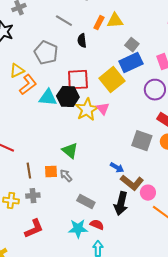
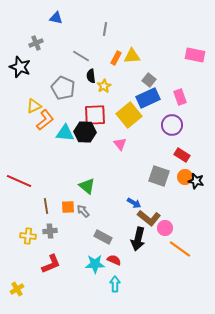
black semicircle: (82, 41) -> (91, 76), moved
yellow star: (87, 110) -> (104, 86), moved, size x0.6

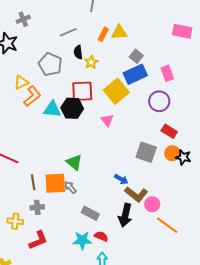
gray line: (81, 56) -> (68, 32), turned -54
orange square: (68, 207) -> (55, 183), size x1.6
yellow cross: (28, 236) -> (15, 221), moved

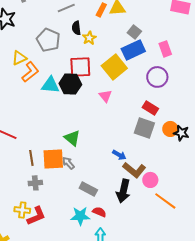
red rectangle: (169, 131) -> (150, 108), moved
yellow cross: (15, 221) -> (22, 210), moved

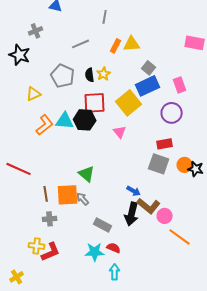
black semicircle: (76, 28) -> (90, 75), moved
orange L-shape: (30, 72) -> (45, 125), moved
red rectangle: (150, 108) -> (165, 144), turned -42
black arrow: (123, 191) -> (132, 214), moved

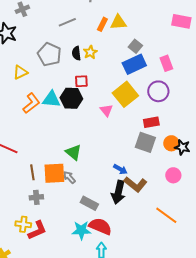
red square: (95, 103) -> (81, 81), size x0.6
yellow square: (129, 103) -> (125, 94), moved
pink circle: (165, 216) -> (173, 175), moved
red semicircle: (114, 248) -> (100, 226), size x1.6

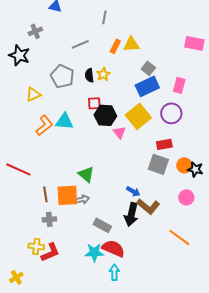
pink rectangle: (166, 63) -> (179, 85), turned 35
black hexagon: (71, 98) -> (105, 115), moved
gray arrow: (69, 177) -> (82, 199), turned 120

